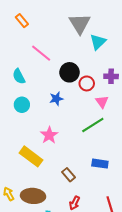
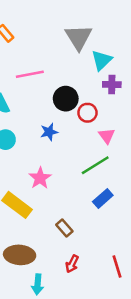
pink line: (41, 53) -> (30, 74), turned -50
purple cross: (111, 76) -> (112, 85), moved
blue rectangle: (100, 164) -> (103, 199), moved, turned -49

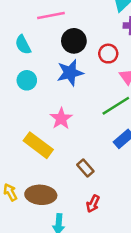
black circle: (66, 99) -> (74, 41), moved
blue star: (49, 132) -> (70, 73), size x1.5

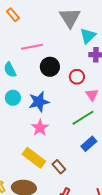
blue star: (70, 73) -> (39, 102), moved
yellow rectangle: (38, 145) -> (34, 158), moved

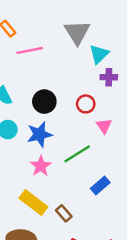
pink line: (32, 47) -> (30, 50), moved
black circle: (50, 67) -> (44, 102), moved
green line: (83, 118) -> (77, 154), moved

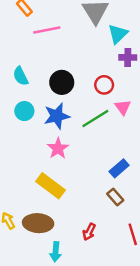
green line: (77, 154) -> (95, 119), moved
brown rectangle: (64, 213) -> (115, 197), moved

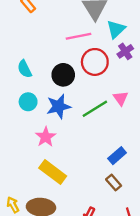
pink line: (47, 30) -> (78, 36), moved
purple cross: (128, 57) -> (125, 51), turned -35
red circle: (104, 85) -> (95, 62), moved, size x1.5
pink star: (58, 148) -> (46, 137), moved

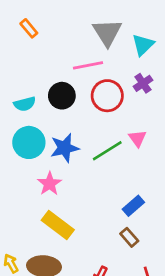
cyan triangle: (116, 29) -> (143, 45), moved
cyan semicircle: (25, 69) -> (25, 104), turned -78
black circle: (63, 75) -> (62, 96), moved
cyan circle: (28, 102) -> (29, 142), size x1.5

